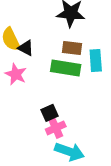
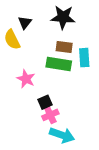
black triangle: (26, 48) -> (25, 23), moved, turned 40
pink star: (16, 74) -> (26, 79), moved

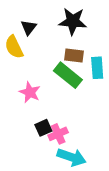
green rectangle: (59, 64) -> (68, 75), turned 30
black square: (45, 102) -> (43, 128), moved

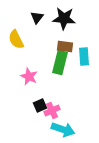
black triangle: (29, 27) -> (37, 17), moved
green rectangle: (68, 75) -> (60, 62), turned 65

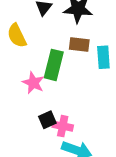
green rectangle: (60, 62) -> (54, 65), moved
pink cross: (52, 110) -> (63, 126), turned 35

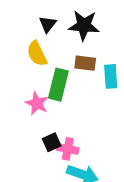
yellow semicircle: (17, 36) -> (37, 54), moved

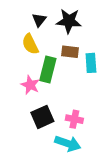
black square: (52, 142) -> (42, 117), size x1.5
pink cross: (68, 149) -> (74, 119), moved

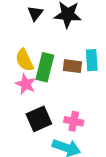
yellow semicircle: (30, 44) -> (24, 60), moved
brown rectangle: (70, 52) -> (72, 66), moved

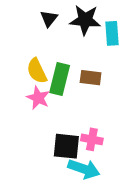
cyan rectangle: (92, 60) -> (112, 33), moved
black square: (39, 119) -> (66, 146), moved, turned 30

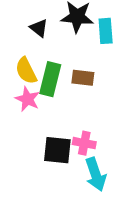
black triangle: (49, 19) -> (39, 28), moved, turned -30
cyan arrow: (84, 169) -> (96, 174), moved, turned 52

